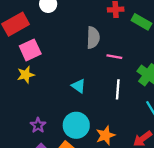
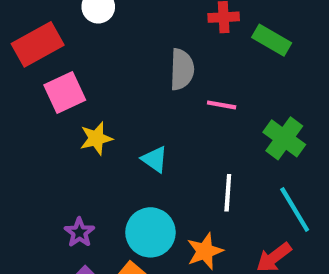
yellow star: (26, 75) -> (96, 138), moved
white line: (118, 89) -> (228, 193), moved

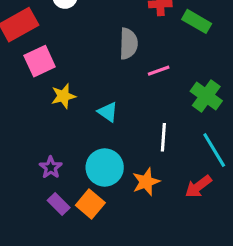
pink line: (222, 105) -> (159, 71), turned -30

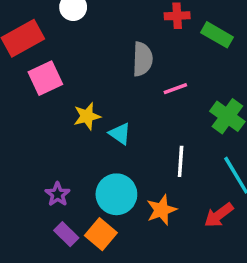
yellow star: (63, 96) -> (87, 116), moved

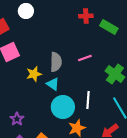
gray semicircle: (142, 59) -> (56, 62), moved
cyan circle: (116, 194) -> (63, 107), moved

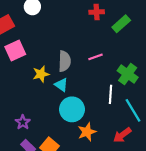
green rectangle: (109, 27) -> (121, 24), turned -72
white line: (88, 100) -> (111, 94), moved

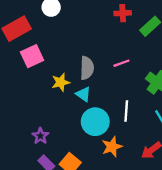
white line: (111, 94) -> (126, 111), moved

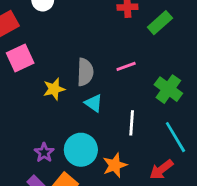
cyan triangle: (83, 94) -> (94, 103), moved
cyan circle: (95, 122) -> (81, 150), moved
purple star: (40, 136) -> (44, 153), moved

